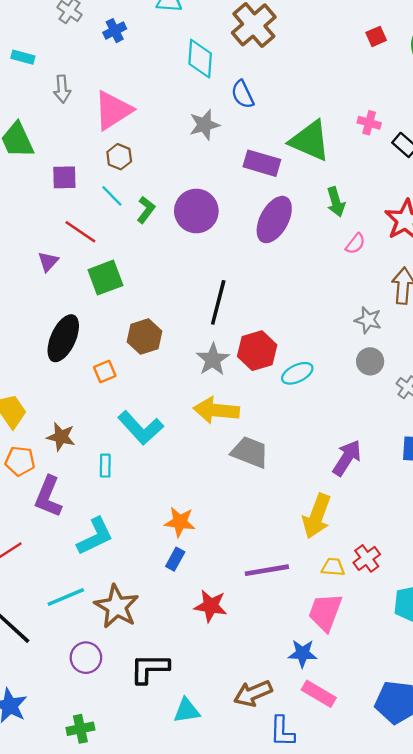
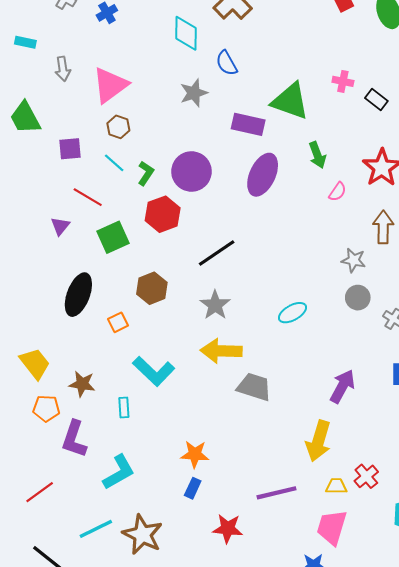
black line: (218, 302) -> (217, 253), turned 45
red hexagon: (257, 351) -> (163, 214), moved

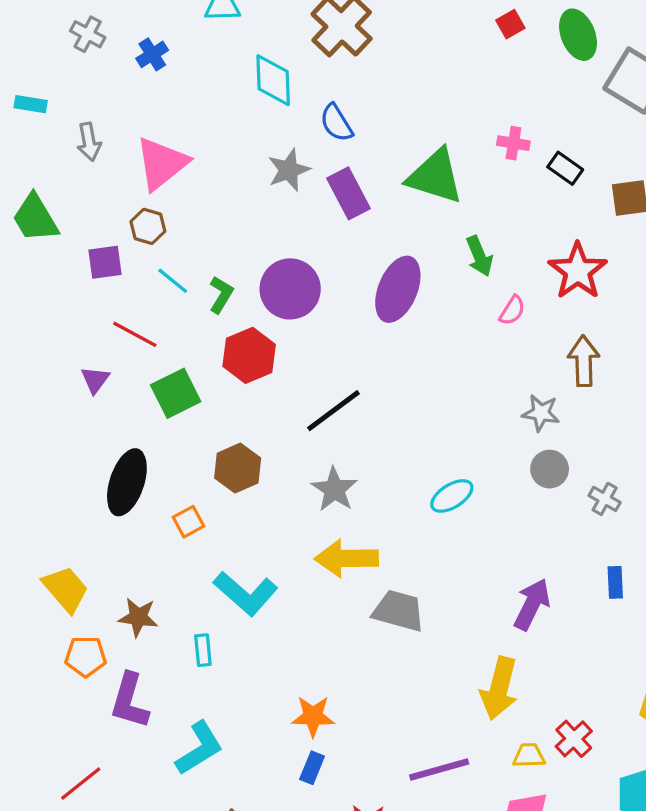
purple rectangle: (248, 124) -> (348, 193), moved, turned 52
brown hexagon: (118, 127) -> (148, 226), moved

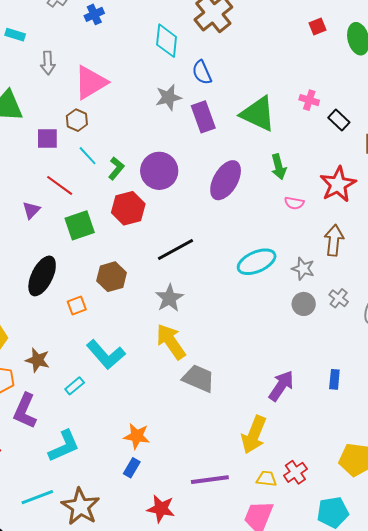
pink semicircle: (512, 310) -> (294, 203), turned 60
cyan ellipse: (452, 496) -> (257, 262), moved, size x1.4
gray cross: (605, 499) -> (339, 298), moved
yellow arrow: (346, 558) -> (171, 342), turned 48
cyan rectangle: (203, 650) -> (75, 386), turned 48

